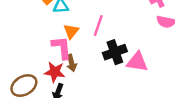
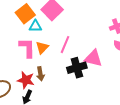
pink L-shape: (62, 48) -> (27, 48), moved
pink triangle: (137, 62) -> (93, 58), moved

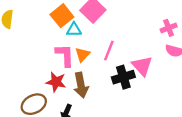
pink triangle: (93, 58) -> (142, 66), turned 36
brown arrow: (40, 74) -> (81, 85), size x1.5
red star: (26, 80) -> (56, 82), moved

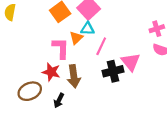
cyan triangle: (74, 30) -> (88, 29), moved
orange triangle: (82, 55) -> (76, 38), moved

